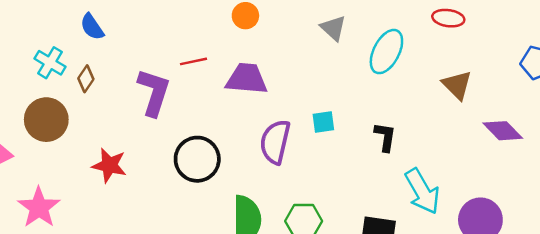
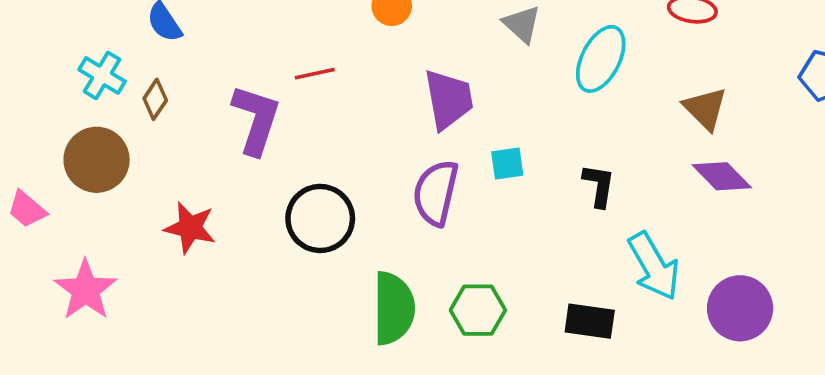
purple trapezoid: (247, 79) -> (449, 99), moved, turned 75
purple diamond: (503, 131) -> (722, 176), moved

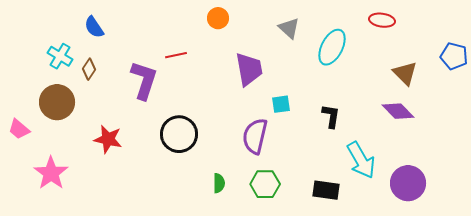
brown triangle: (705, 108) -> (405, 73), moved
purple semicircle: (436, 193) -> (255, 136), moved
green semicircle: (394, 308) -> (219, 183), size x0.5

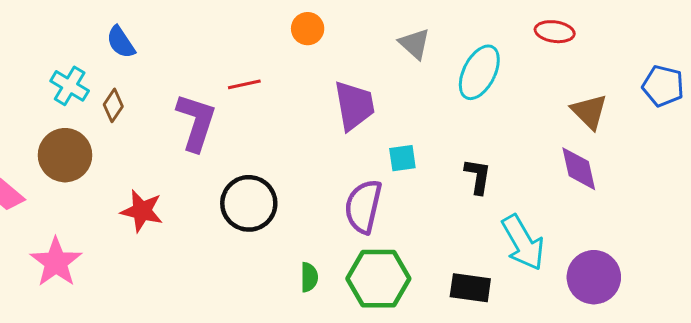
purple diamond: (398, 111) -> (579, 169), turned 32
green hexagon: (265, 184) -> (378, 279), size x1.4

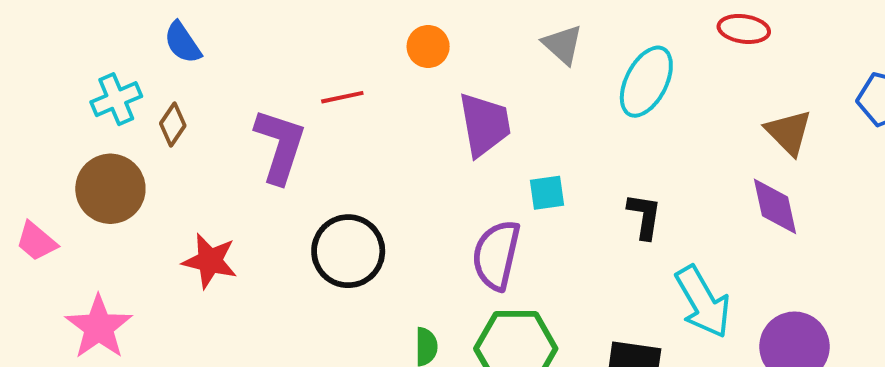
orange circle: (308, 29) -> (428, 47), moved
cyan cross: (70, 86) -> (116, 99), turned 36

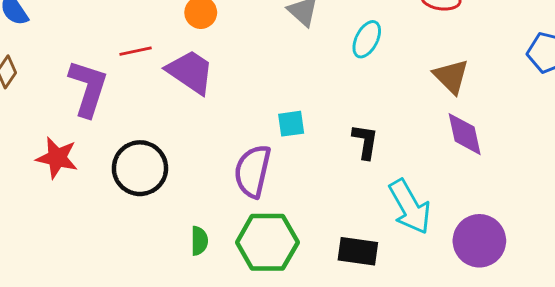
cyan ellipse: (646, 82) -> (367, 39), size x0.7
purple trapezoid: (485, 124) -> (190, 72), moved, turned -46
brown triangle: (789, 132) -> (451, 76), moved
red star: (210, 261) -> (57, 158), moved

